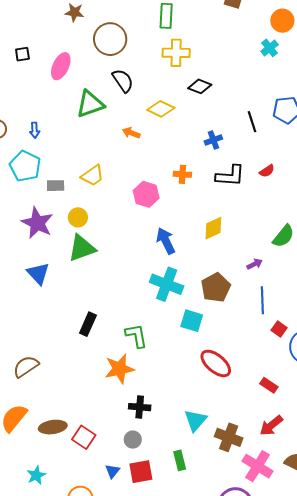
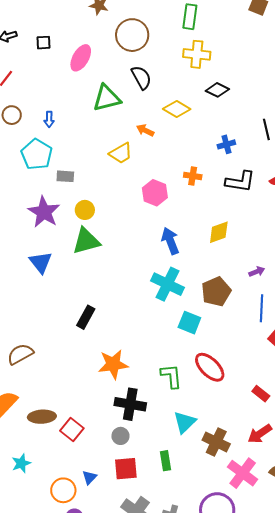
yellow trapezoid: (92, 176) -> (121, 153), moved
green L-shape: (136, 336) -> (171, 376), moved
black cross: (140, 407) -> (130, 404), size x1.4
blue triangle: (112, 471) -> (89, 477), moved

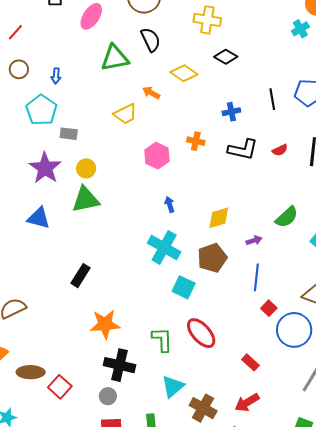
yellow diamond: (219, 232) -> (219, 218), moved
blue arrow: (170, 241) -> (170, 204), size x0.6
blue triangle: (41, 262) -> (39, 218), turned -40

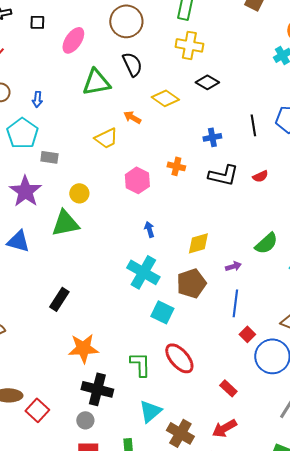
yellow circle: (86, 168) -> (79, 193), moved

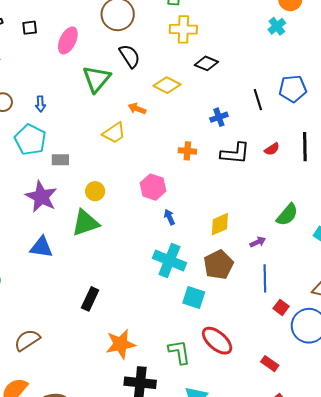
green triangle: (96, 82) -> (96, 79), turned -32
pink hexagon: (137, 180) -> (153, 187), moved

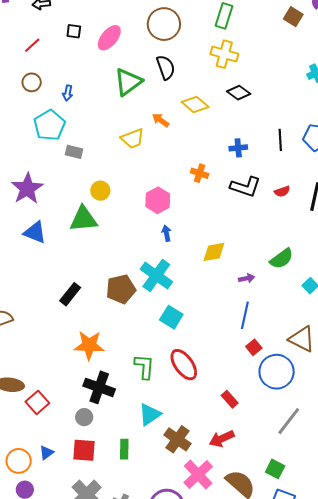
black square: (30, 28) -> (74, 31), moved
purple star: (41, 197) -> (27, 188), moved
brown pentagon: (218, 265) -> (121, 289), moved

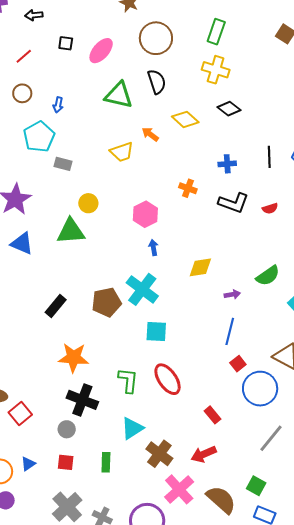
green triangle: (128, 82) -> (119, 95), turned 48
cyan square: (171, 317) -> (156, 331), turned -30
red square: (84, 450) -> (66, 462), size x0.7

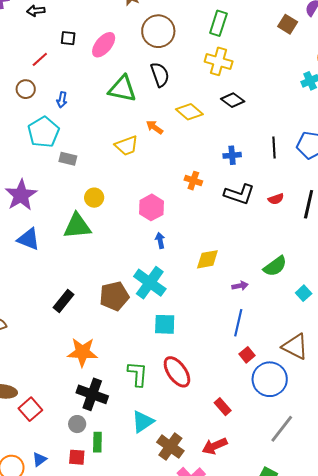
red line: (24, 56) -> (40, 59), moved
green rectangle: (106, 462) -> (97, 442), moved

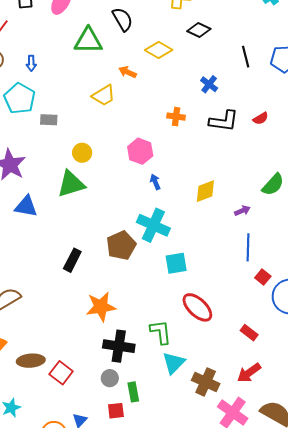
black line: (274, 147) -> (246, 57), moved
blue cross: (232, 155) -> (209, 84), turned -36
green L-shape: (138, 374) -> (161, 332), moved

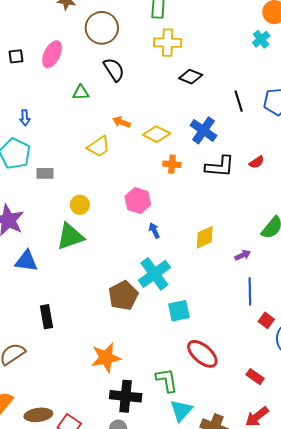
green triangle: (88, 41) -> (81, 93), size x0.6
yellow diamond: (159, 50) -> (157, 134), moved
blue cross: (209, 84) -> (203, 130), size x1.5
cyan cross: (153, 225) -> (154, 274), turned 32
black rectangle: (72, 260) -> (46, 317), moved, turned -35

